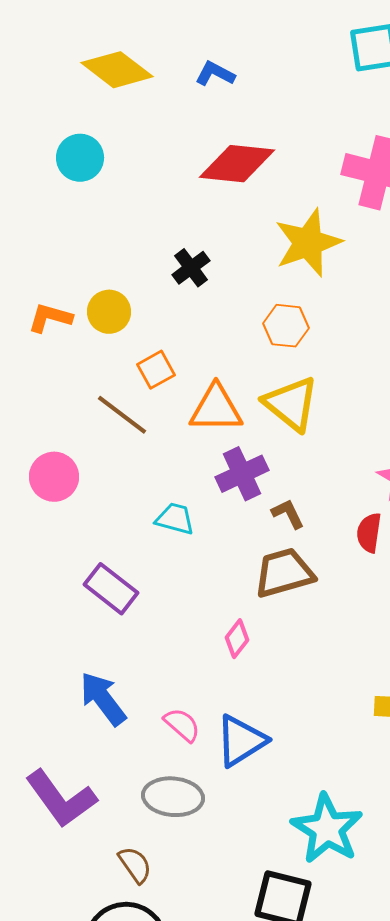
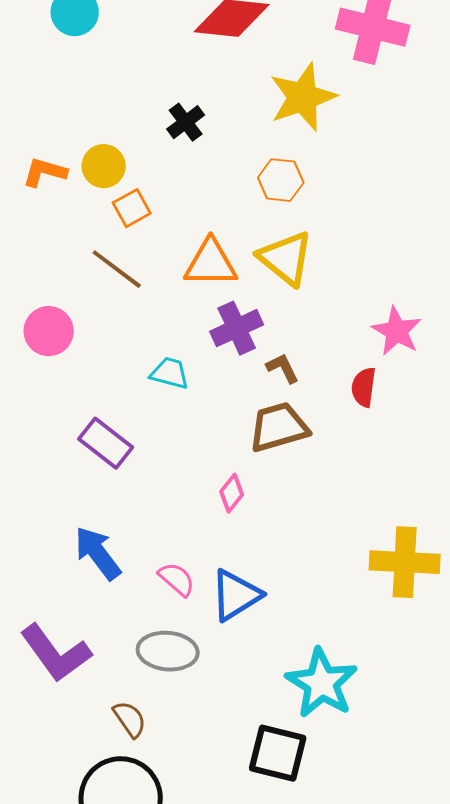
orange square: (156, 370) -> (132, 208), moved

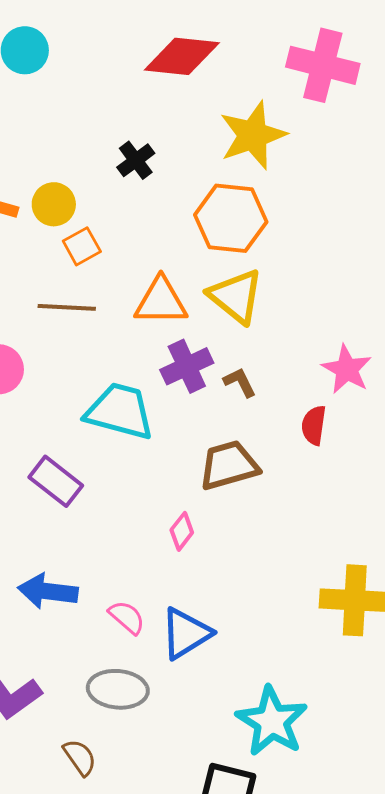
orange hexagon: (281, 180) -> (231, 218), size x1.6
brown line: (117, 269) -> (67, 307), turned -34
brown L-shape: (283, 368) -> (240, 382), moved
cyan trapezoid: (170, 373) -> (120, 411), size x1.8
blue arrow: (98, 553) -> (48, 591), turned -46

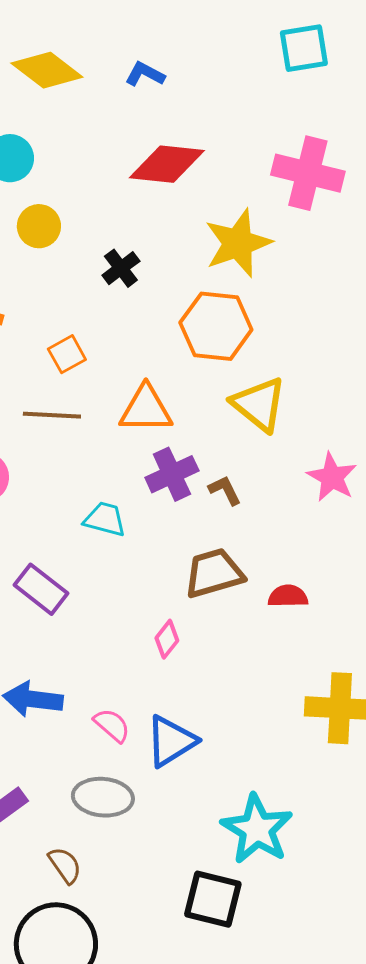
yellow circle: (54, 204) -> (39, 226), moved
yellow triangle: (236, 296) -> (259, 404), moved
cyan trapezoid: (120, 411) -> (105, 519), size x0.6
red semicircle: (314, 425) -> (288, 596), moved, turned 81

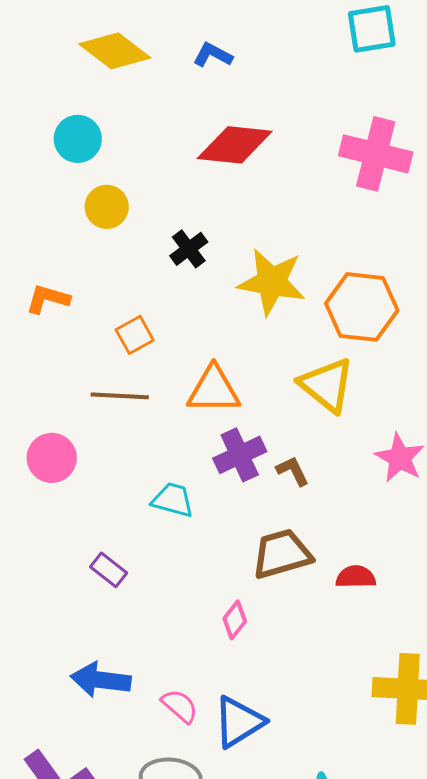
yellow star: (238, 243) -> (272, 282), moved, turned 30
orange hexagon: (216, 326) -> (362, 307), moved
purple rectangle: (41, 589) -> (109, 570), size x0.7

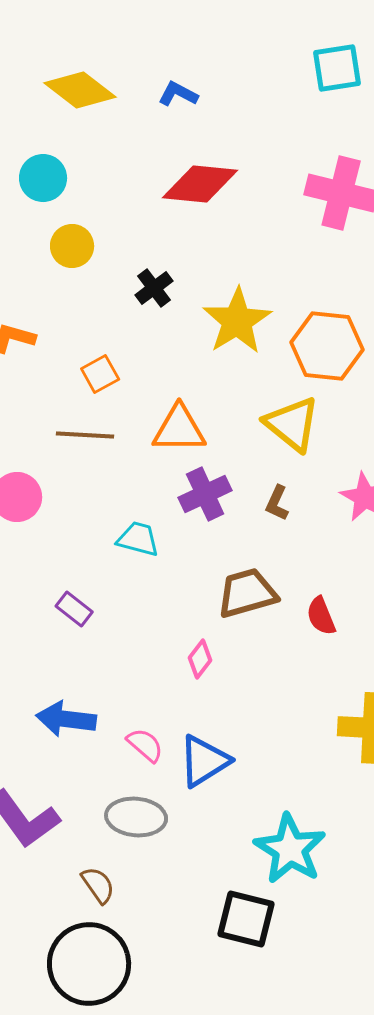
yellow star: (272, 282) -> (237, 321), turned 30
brown L-shape: (293, 471) -> (277, 503), moved, turned -129
red semicircle: (356, 577) -> (321, 616), turned -111

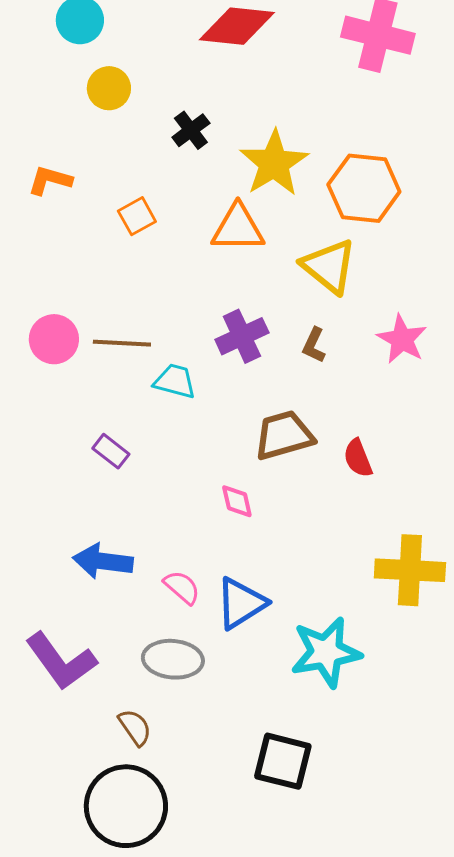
orange triangle: (179, 429) -> (238, 228), moved
brown line: (85, 435) -> (122, 343), moved
pink diamond: (200, 659) -> (237, 501), turned -51
cyan star: (290, 849) -> (326, 652), moved, turned 30

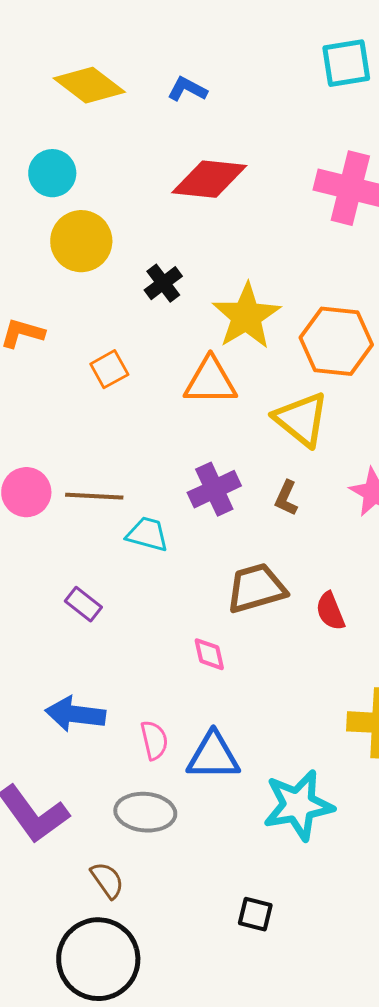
yellow circle: (109, 88) -> (81, 241), size x1.4
pink semicircle: (182, 587) -> (154, 740), turned 36
blue triangle: (241, 603) -> (213, 756), turned 32
black square: (283, 761) -> (255, 914), size x0.6

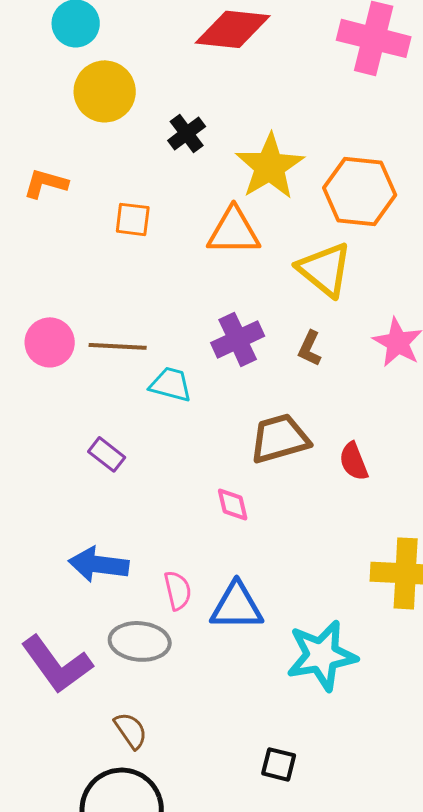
orange square: (109, 369) -> (133, 219), turned 36
gray ellipse: (145, 812) -> (140, 641), moved

